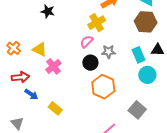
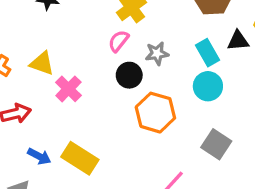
cyan circle: (147, 75) -> (208, 86), moved
blue arrow: (31, 94) -> (39, 156), moved
yellow rectangle: (55, 108) -> (80, 158), size x1.5

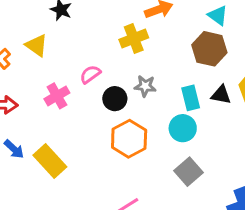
pink semicircle: (119, 41) -> (90, 74), moved
yellow triangle: (42, 63) -> (36, 45), moved
gray square: (216, 144) -> (189, 172), moved

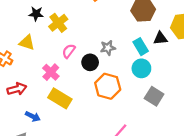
yellow cross: (134, 39) -> (58, 23), moved
yellow rectangle: (50, 161) -> (60, 98), moved

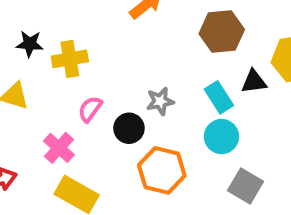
yellow cross: (58, 23) -> (70, 59), turned 30

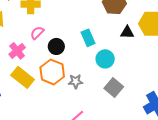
cyan rectangle: (219, 97) -> (88, 38), moved
gray star: (160, 101) -> (76, 81), moved
orange hexagon: (162, 170) -> (52, 72), moved

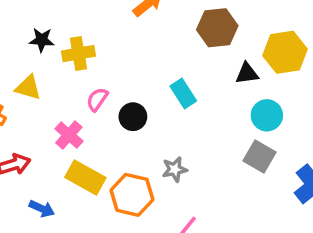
cyan circle: (105, 59) -> (267, 115), moved
orange hexagon: (52, 72) -> (132, 195), moved
gray square: (114, 88) -> (259, 156), moved

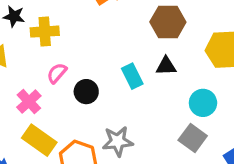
black triangle: (247, 73) -> (166, 66), moved
gray star: (175, 169) -> (118, 141), size x1.4

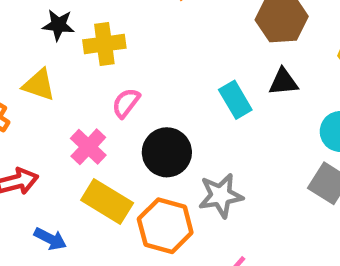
black circle: (86, 92) -> (167, 152), moved, size x1.4

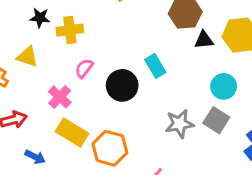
black triangle: (283, 82) -> (204, 40), moved
black circle: (167, 152) -> (122, 85), moved
gray star: (221, 195) -> (180, 124), moved

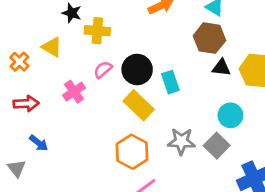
black circle: (122, 85) -> (137, 69), moved
yellow rectangle: (72, 132) -> (139, 105), moved
orange hexagon: (110, 148) -> (132, 152), moved

